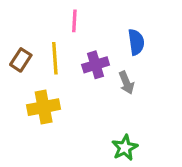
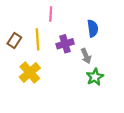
yellow cross: (44, 107) -> (30, 72), turned -30
green star: (125, 148) -> (95, 77), moved

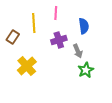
pink line: (51, 14) -> (56, 13), moved
yellow line: (38, 39) -> (34, 23), moved

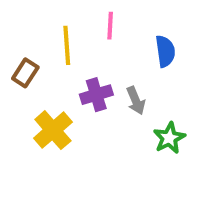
purple cross: (59, 40) -> (96, 95), moved
gray arrow: (78, 51) -> (136, 101), moved

